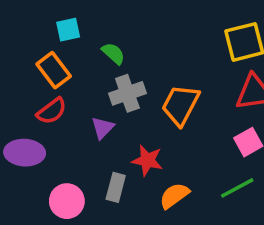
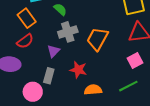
gray rectangle: (116, 187) -> (49, 76), moved
orange semicircle: (174, 196) -> (93, 90), turned 30

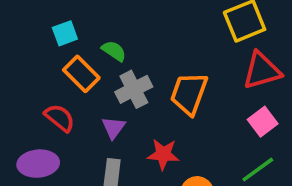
orange rectangle: (27, 18) -> (81, 74), moved
red semicircle: (25, 41) -> (60, 118), turned -96

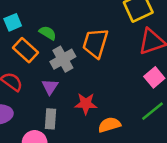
orange trapezoid: (189, 93) -> (95, 43), moved

